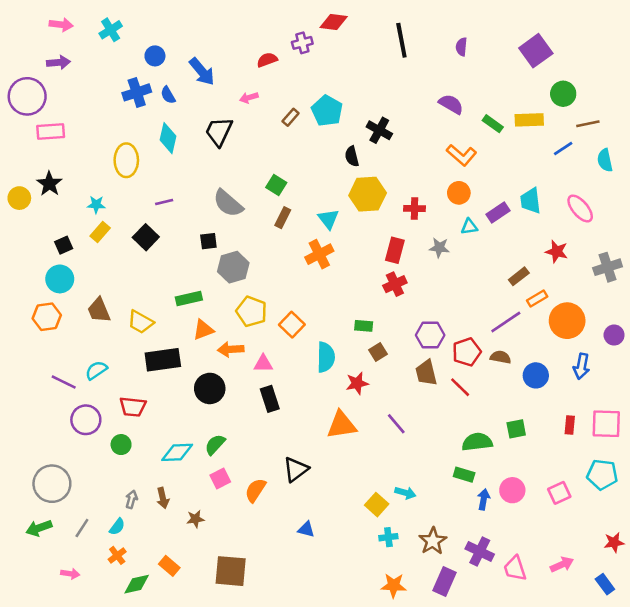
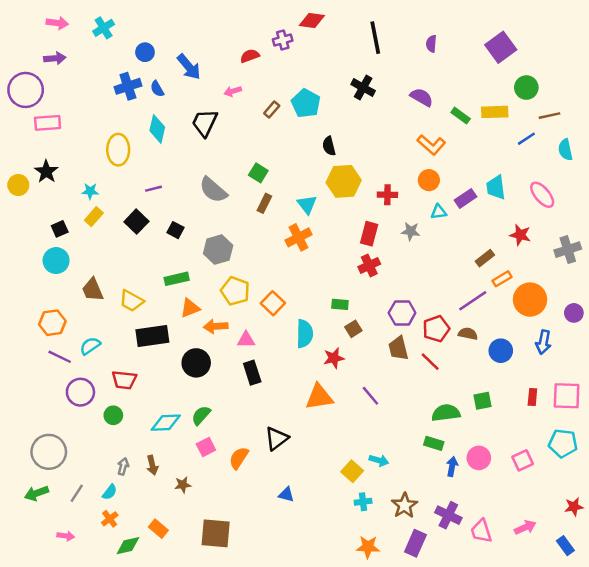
black cross: (379, 130) -> (363, 88), moved
black square: (208, 241) -> (175, 230), moved, turned 35
orange hexagon: (47, 317) -> (52, 323), moved

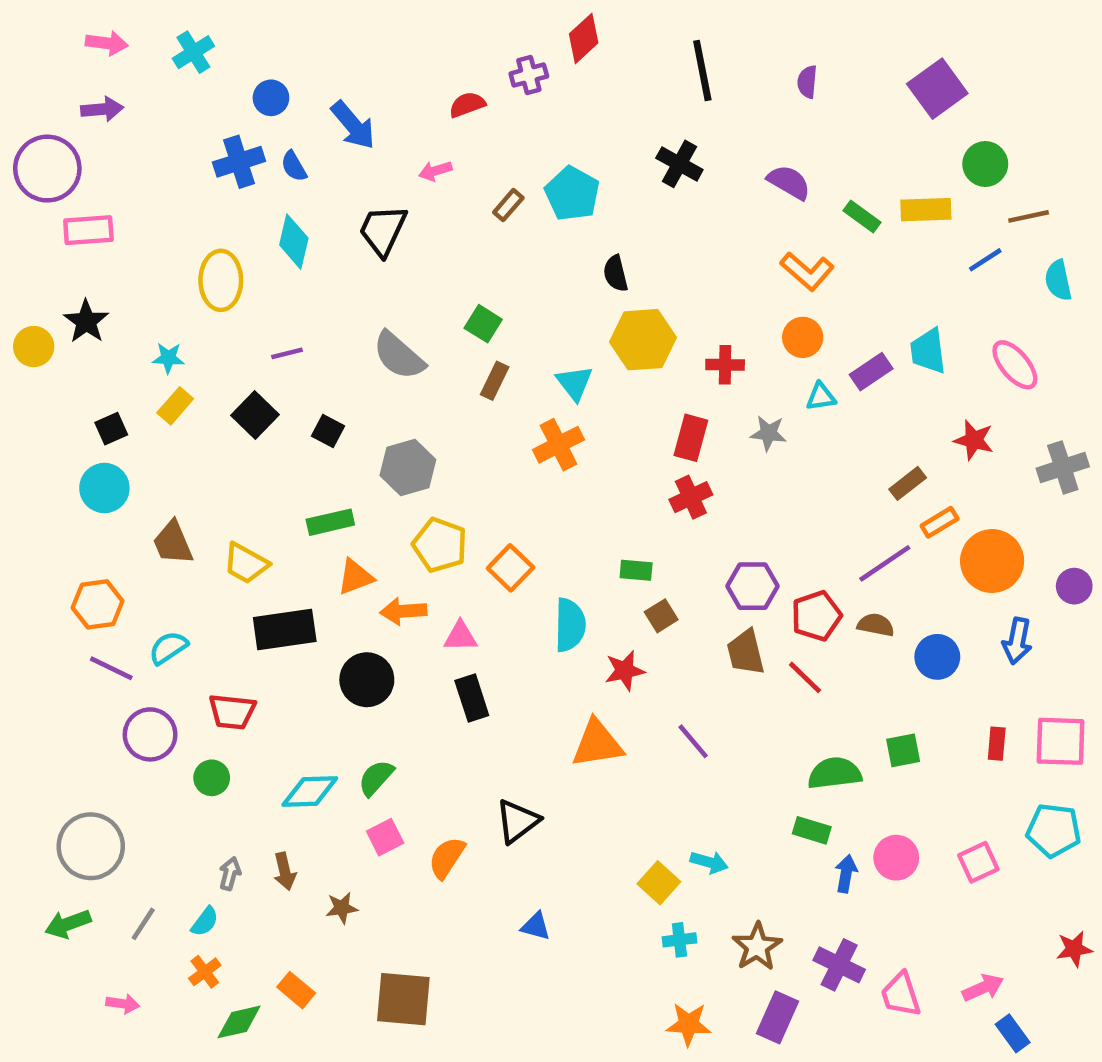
red diamond: (312, 21) -> (584, 38), turned -50
blue rectangle: (565, 546) -> (1013, 1033), moved

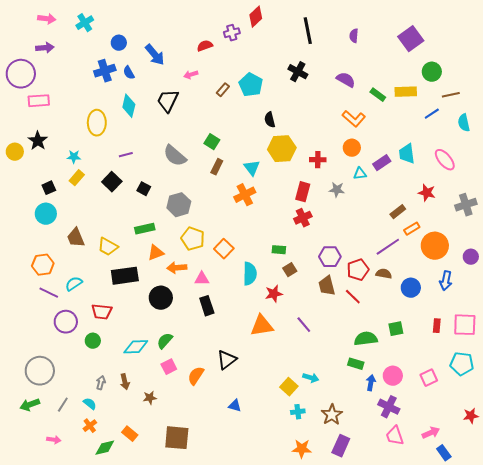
cyan semicircle: (205, 922) -> (90, 404), turned -88
purple cross: (839, 965) -> (389, 407), moved

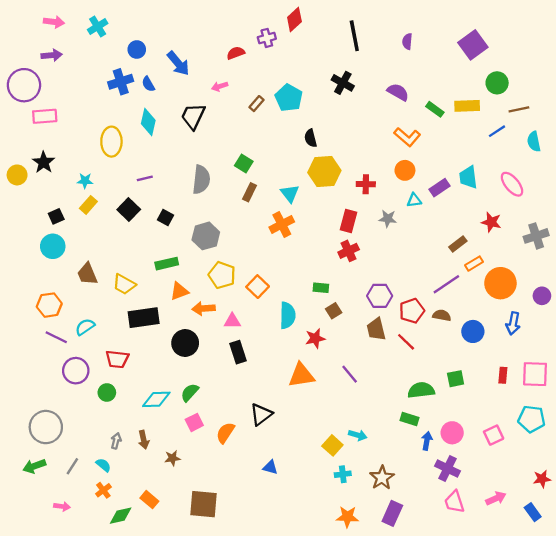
gray semicircle: (175, 156) -> (201, 180), turned -125
blue rectangle: (444, 453) -> (533, 512), moved

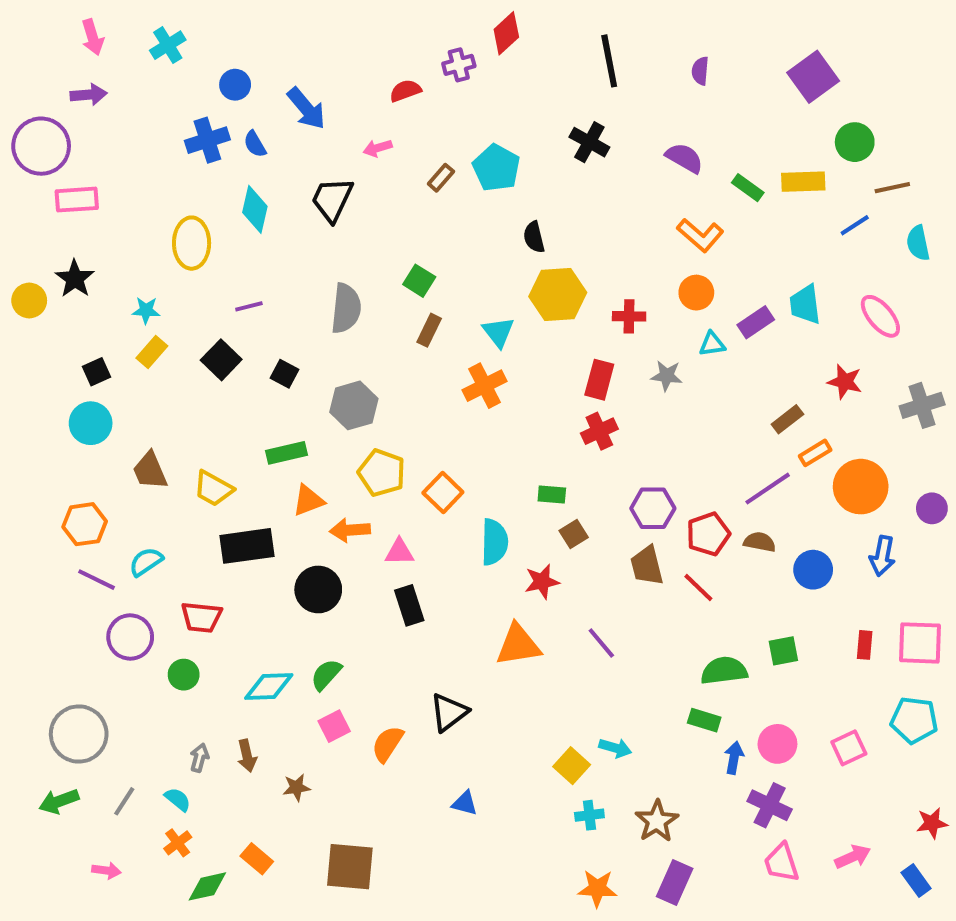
pink arrow: (54, 22) -> (93, 37), turned 66

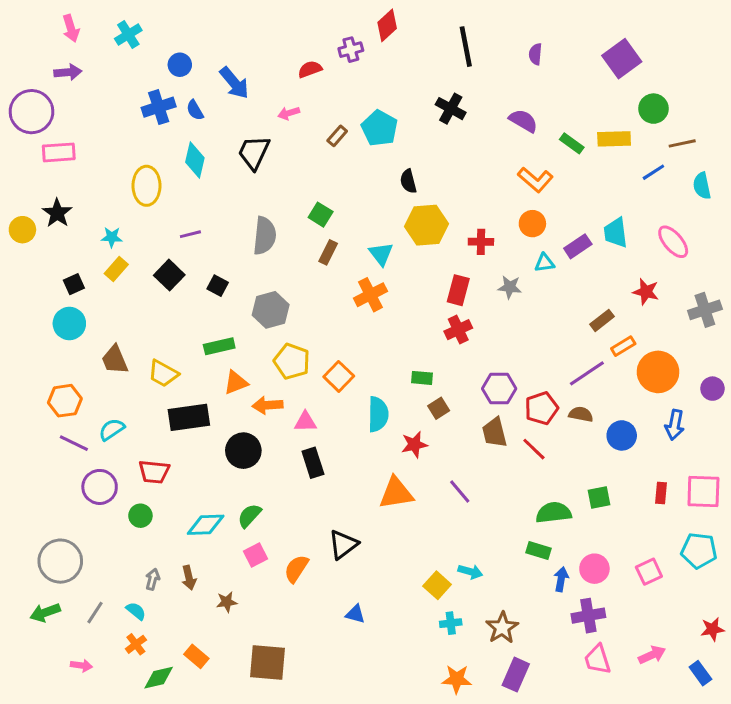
purple cross: (770, 805) -> (588, 616), turned -36

